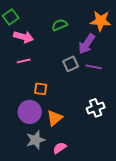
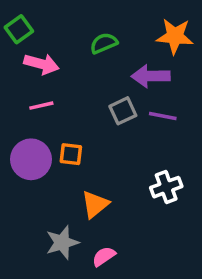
purple arrow: (87, 44) -> (151, 76), turned 55
purple circle: (30, 112) -> (31, 159), moved

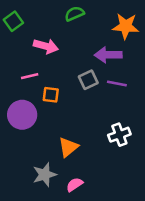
green semicircle: (104, 43) -> (75, 14), moved
pink arrow: (41, 64) -> (46, 46), moved
orange square: (71, 154) -> (51, 95), moved

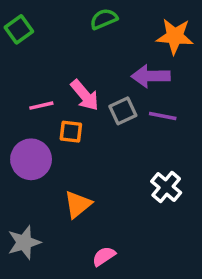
pink arrow: (46, 46) -> (85, 95), moved, turned 35
white cross: (119, 135) -> (166, 187), turned -30
orange triangle: (68, 147) -> (78, 204), moved
gray star: (45, 175) -> (24, 242), moved

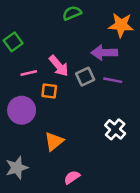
green square: (19, 29) -> (13, 42), moved

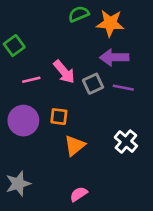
orange star: (121, 25) -> (110, 23), moved
orange square: (49, 91) -> (59, 117), moved
orange triangle: (54, 141) -> (75, 145), moved

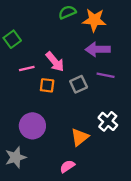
gray square: (93, 84) -> (79, 84), moved
orange square: (59, 117) -> (47, 85), moved
purple circle: (23, 121) -> (32, 126), moved
orange triangle: (75, 145) -> (80, 137), moved

